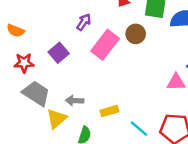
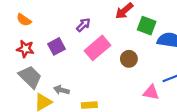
brown circle: (136, 34) -> (129, 59), moved

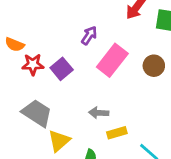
red star: (25, 49) -> (33, 64), moved
gray arrow: (61, 90) -> (99, 113), moved

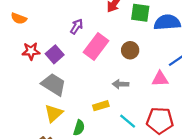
orange semicircle: (15, 45) -> (19, 18), moved
gray trapezoid: (37, 113) -> (54, 84), moved
gray arrow: (99, 113) -> (121, 84), moved

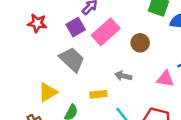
purple square: (55, 54) -> (76, 27), moved
gray trapezoid: (54, 84) -> (72, 60), moved

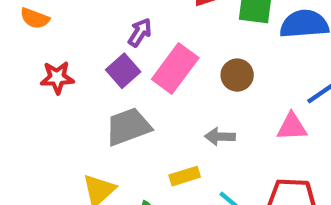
gray trapezoid: (72, 60) -> (128, 127), turned -52

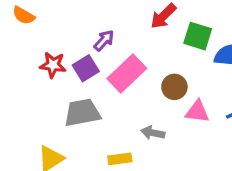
red star: (57, 78) -> (53, 65), moved
pink triangle: (292, 127) -> (197, 112), moved

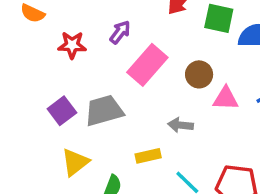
red star: (53, 65) -> (72, 45), moved
purple square: (86, 68) -> (62, 111), moved

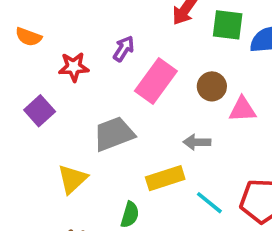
purple square: (62, 111) -> (40, 111), moved
yellow rectangle: (148, 156) -> (165, 178), size x1.4
yellow triangle: (75, 162) -> (72, 179), moved

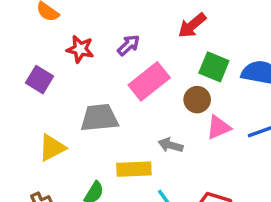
green square: (228, 25) -> (214, 67), moved
pink triangle: (242, 110) -> (219, 127), turned -36
purple square: (40, 111) -> (40, 80), turned -32

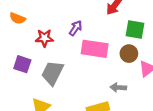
pink rectangle: (149, 81) -> (95, 49), turned 60
gray trapezoid: (99, 118) -> (52, 73), moved, turned -45

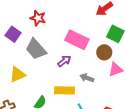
purple arrow: (76, 28) -> (64, 61), moved
gray trapezoid: (52, 73) -> (36, 49), turned -85

